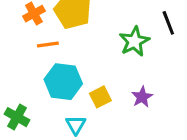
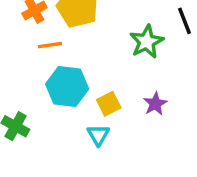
cyan triangle: (76, 125) -> (98, 135), moved

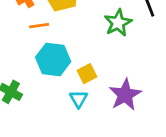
purple star: (155, 104) -> (125, 95), moved, size x1.6

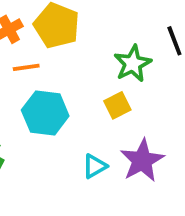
yellow square: (87, 74) -> (117, 105), moved
cyan triangle: (79, 99) -> (95, 166), moved, turned 30

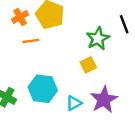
cyan hexagon: (45, 113) -> (43, 89), moved

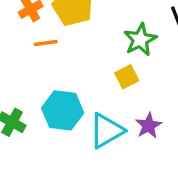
purple star: (104, 100) -> (149, 126), size x0.7
cyan triangle: (74, 103) -> (106, 131), size x1.6

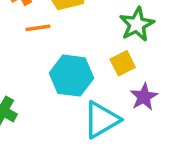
cyan hexagon: (63, 110) -> (71, 76), moved
purple star: (149, 126) -> (144, 97), moved

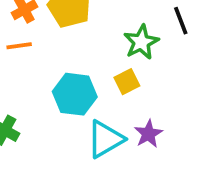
orange line: (38, 28) -> (19, 46), moved
purple star: (144, 97) -> (148, 134), moved

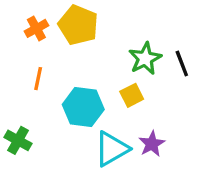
black line: (181, 21) -> (182, 64), moved
orange line: (19, 46) -> (38, 79), moved, turned -70

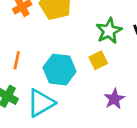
orange line: (38, 79) -> (17, 60), moved
cyan triangle: (112, 149) -> (41, 103), moved

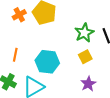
yellow square: (98, 60) -> (85, 57), moved

